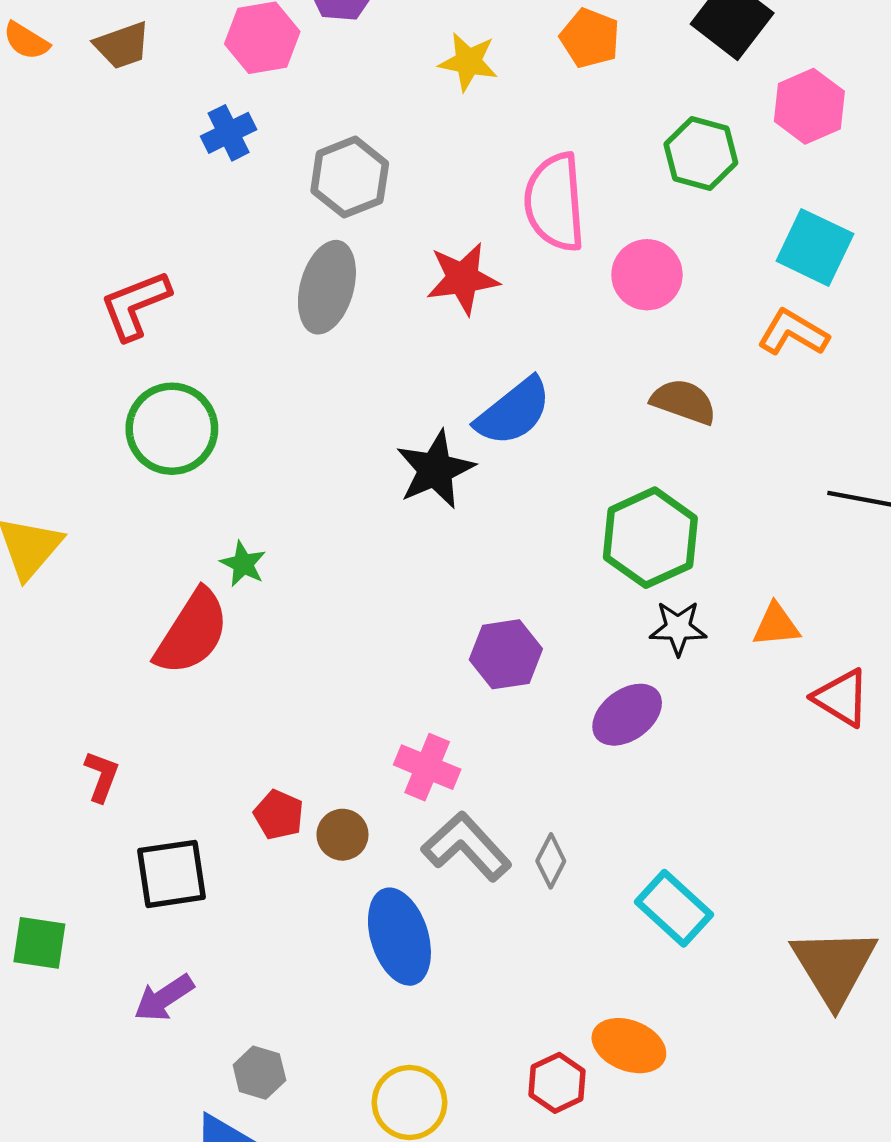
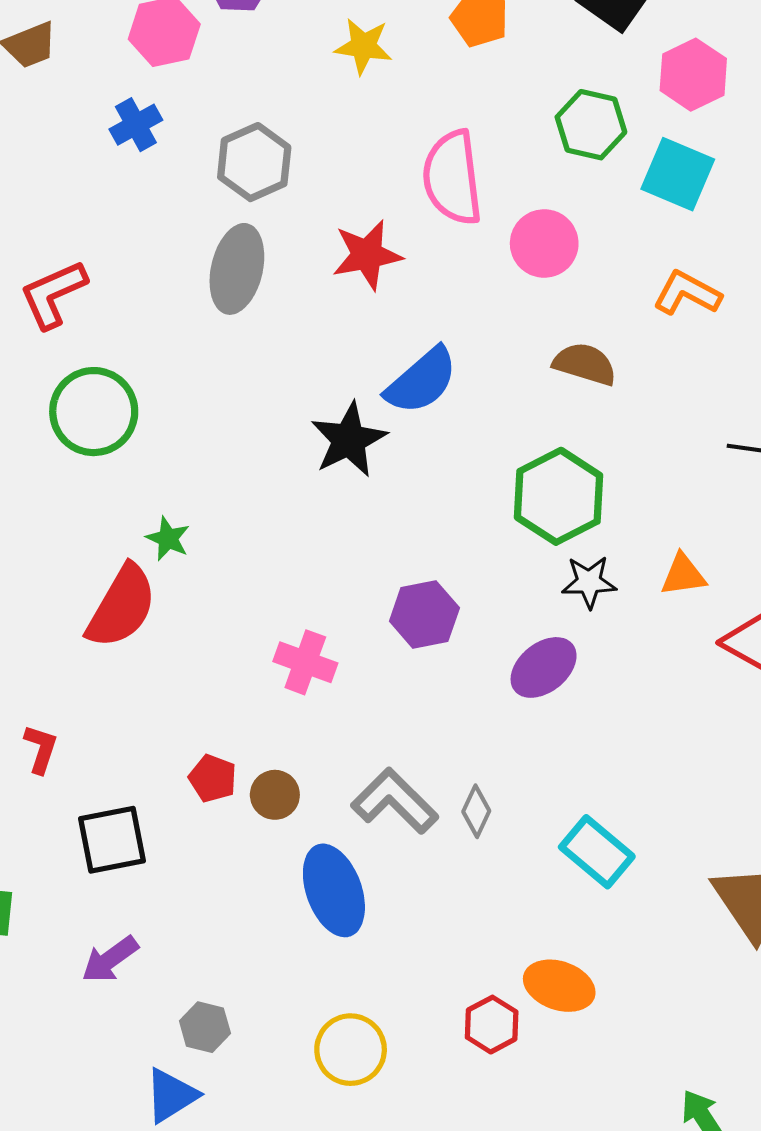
cyan square: (815, 247) -> (678, 174), moved
pink cross: (427, 767) -> (305, 662), moved

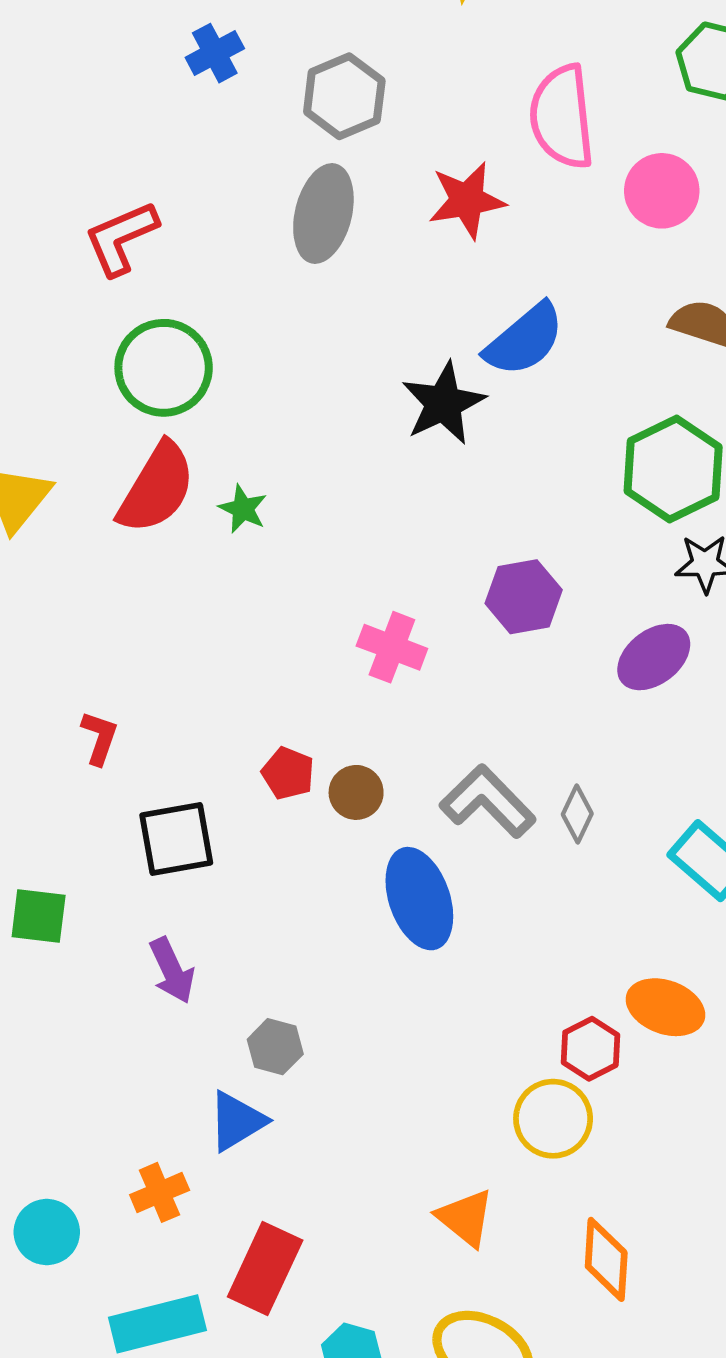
red semicircle: (122, 606) -> (157, 488), moved
purple arrow: (110, 959) -> (172, 970), turned -80
yellow circle: (351, 1050) -> (553, 1119), moved

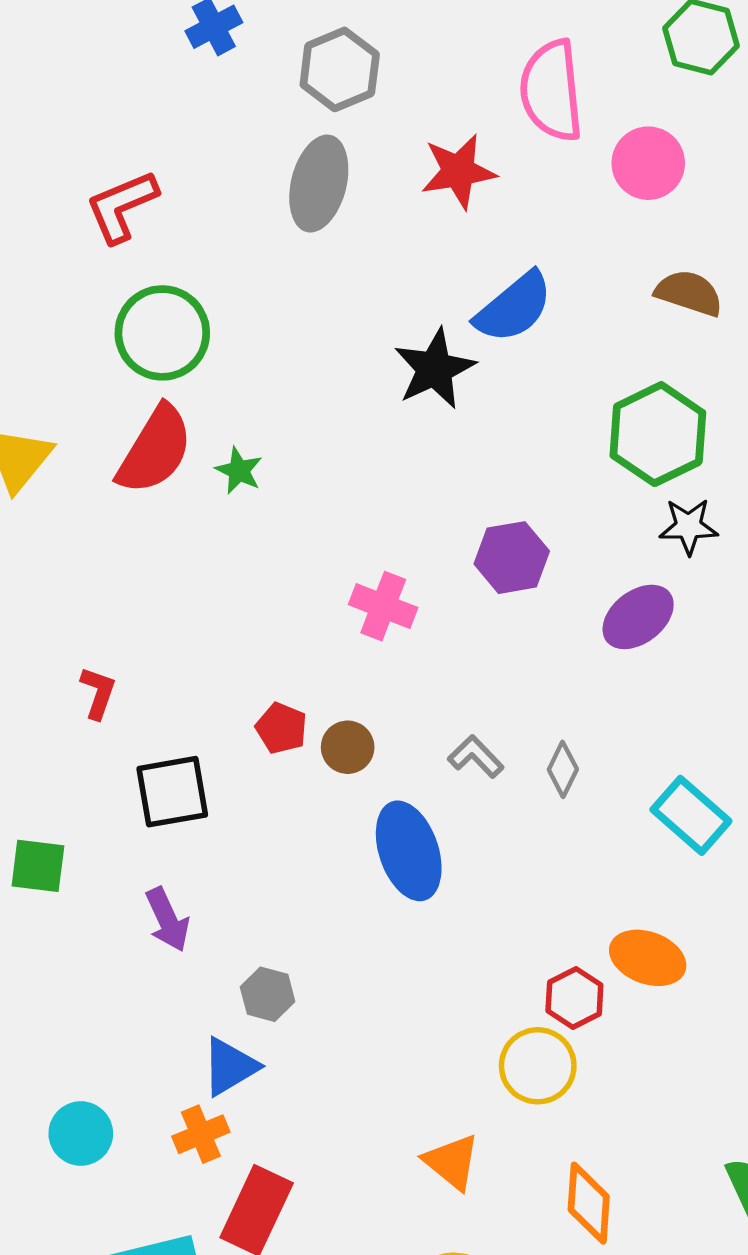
gray L-shape: (488, 801) -> (476, 757), size x0.6
orange cross: (160, 1192) -> (201, 1134), moved
cyan circle: (47, 1232) -> (81, 1133), moved

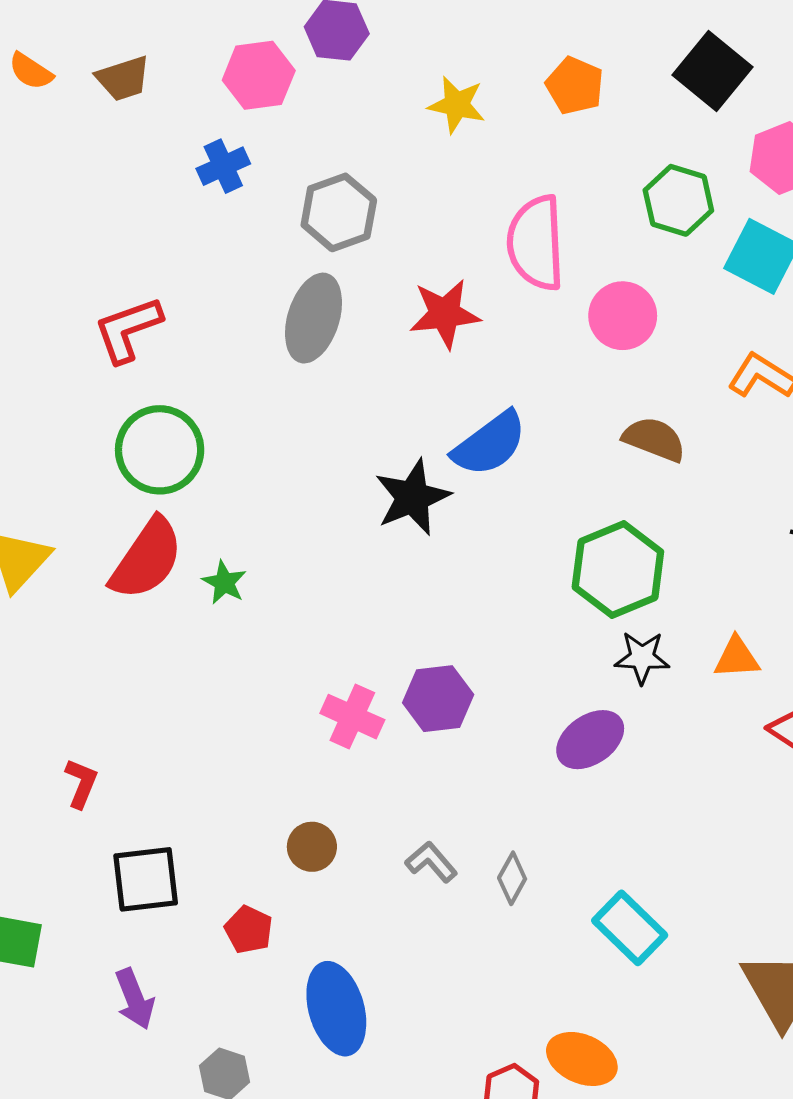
purple hexagon: (512, 558) -> (438, 699), moved
red pentagon: (281, 728) -> (249, 930), moved
blue ellipse: (409, 851) -> (336, 1009), moved

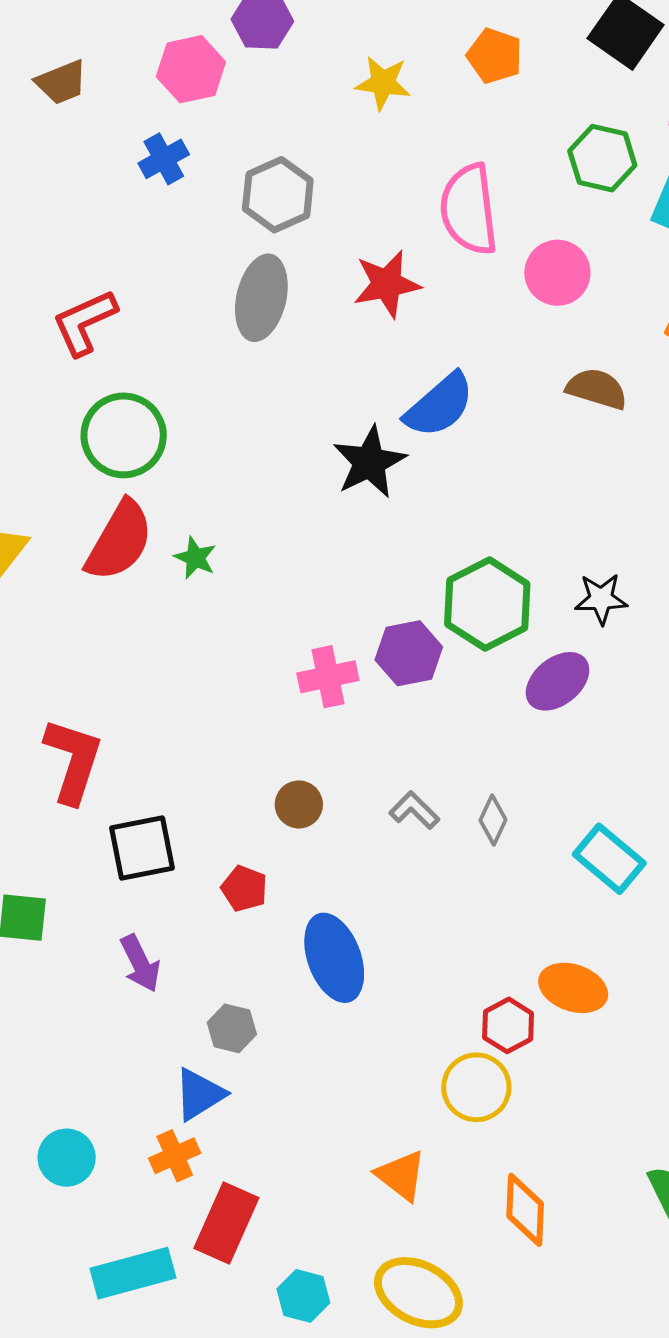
green hexagon: (618, 570) -> (487, 604), moved
pink cross: (352, 717) -> (328, 677), turned -32
red L-shape: (81, 783) -> (73, 761), size x1.8

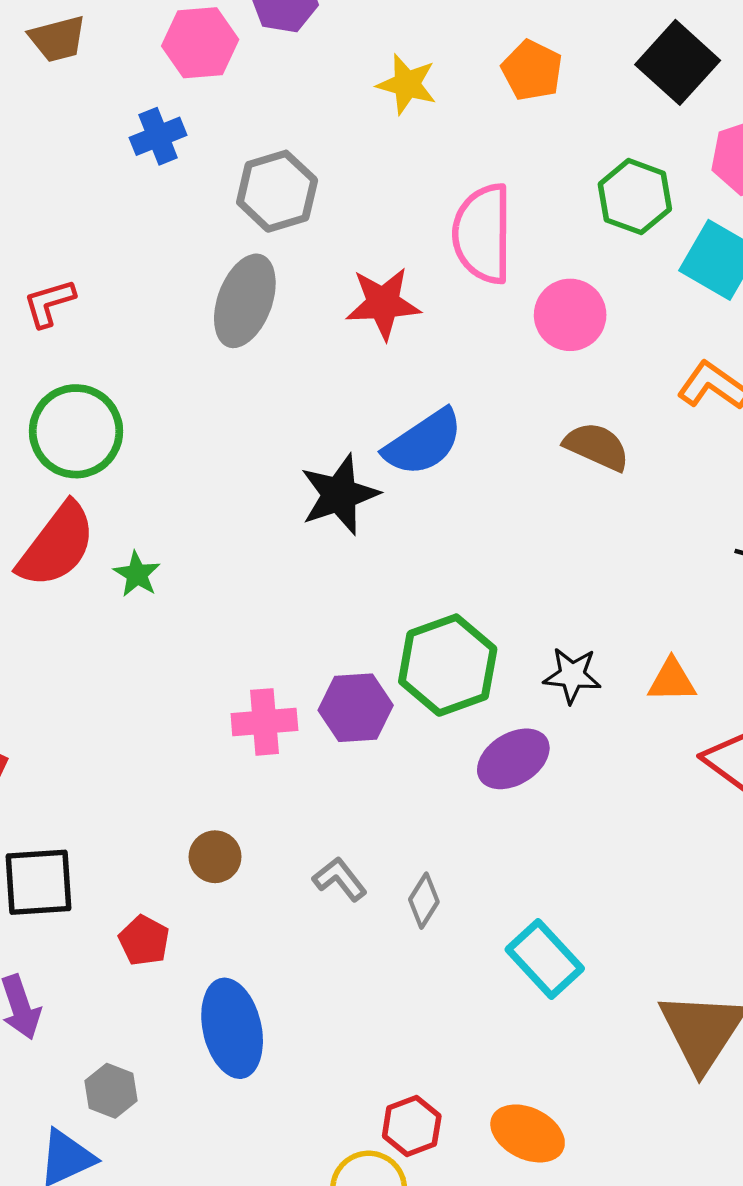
red L-shape: (84, 322) -> (49, 303), size x0.7
orange ellipse: (573, 988) -> (528, 1133), moved

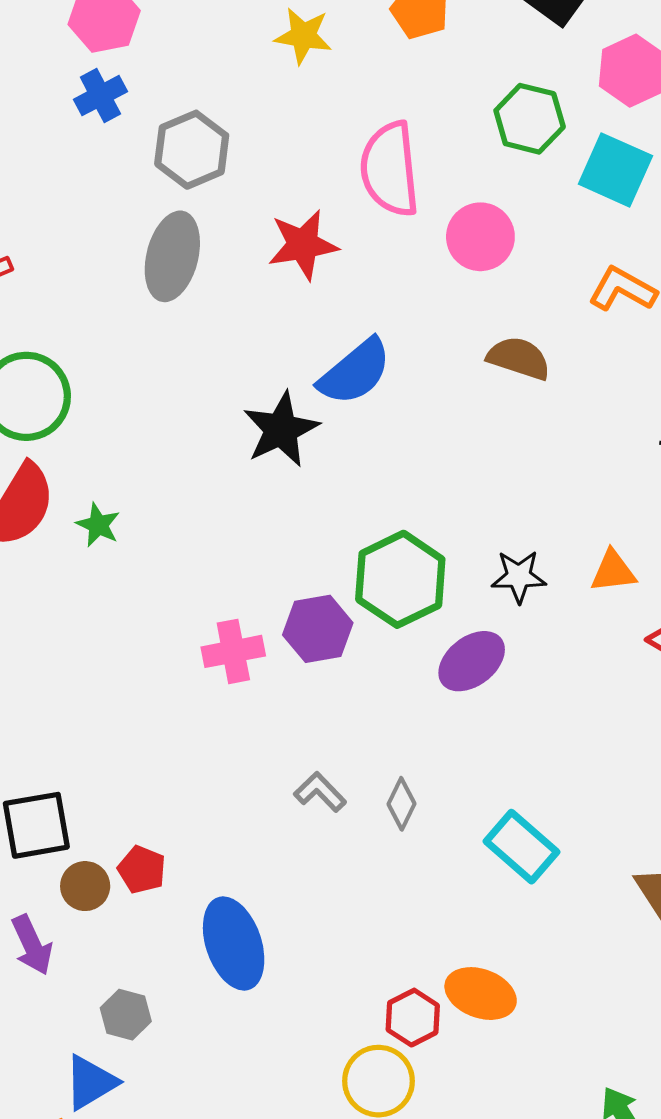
blue cross: (158, 136) -> (100, 96), moved
brown circle: (215, 857) -> (85, 886), moved
orange ellipse: (528, 1133) -> (481, 994), moved

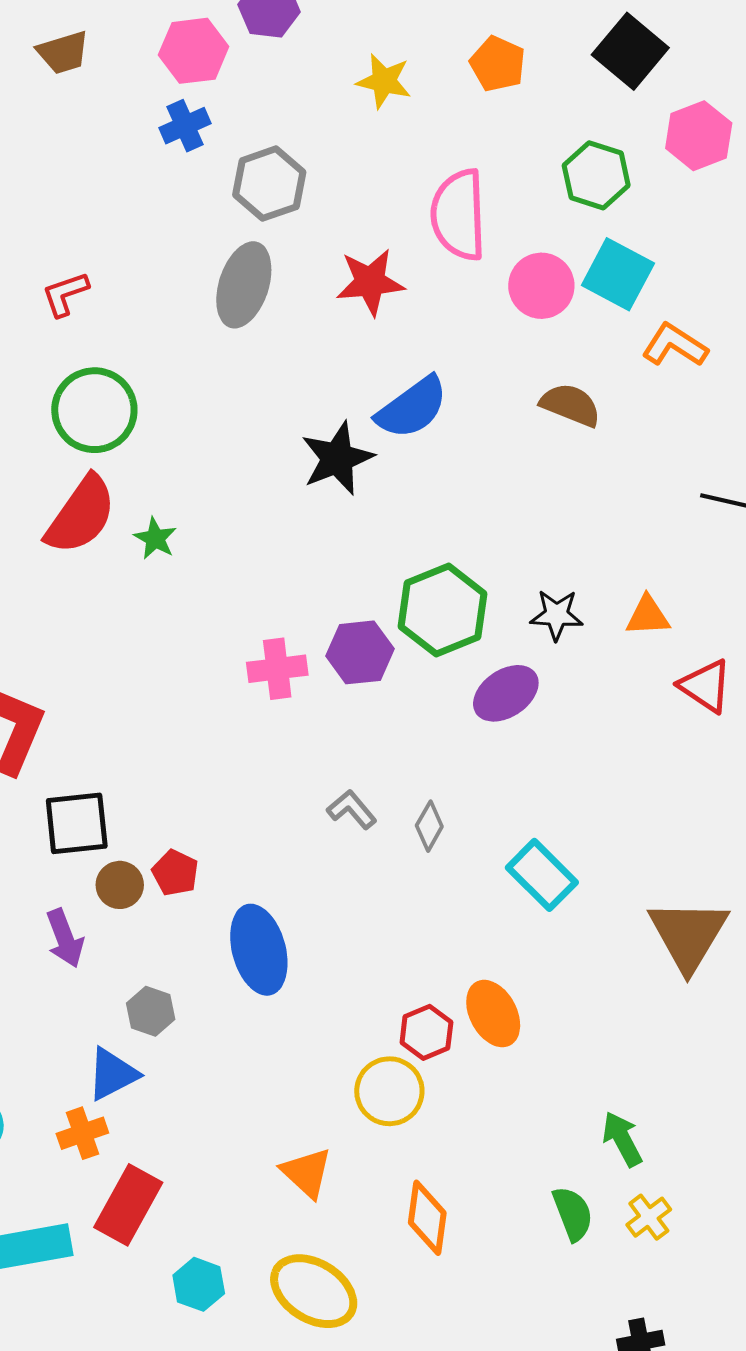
cyan square: (615, 170) -> (618, 274), moved
orange ellipse: (481, 994) -> (493, 1014), turned 38

